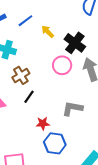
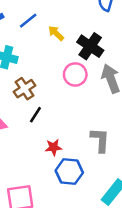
gray L-shape: (72, 108) -> (100, 140), moved, turned 85

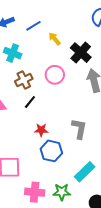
pink circle: (75, 74) -> (55, 75), moved

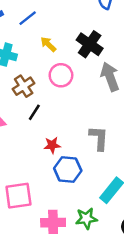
yellow arrow: (55, 39) -> (48, 44), moved

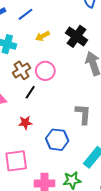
yellow arrow: (48, 44) -> (42, 36), turned -72
pink circle: (61, 75) -> (45, 71), moved
red star: (52, 145) -> (25, 123), moved

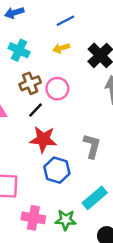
blue line: (26, 14) -> (65, 21), moved
red star: (25, 123) -> (43, 139), moved, size x1.6

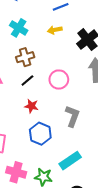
pink circle: (57, 89) -> (59, 80), moved
red star: (43, 139) -> (31, 106), size x0.6

